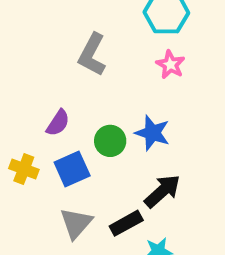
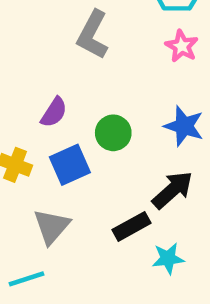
blue star: (152, 133) -> (184, 126), moved
gray triangle: (76, 223) -> (52, 226), moved

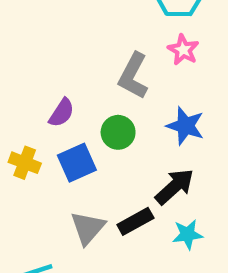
gray L-shape: (93, 35) -> (133, 76), moved
gray triangle: (52, 226) -> (88, 228), moved
cyan star: (168, 258) -> (188, 234), moved

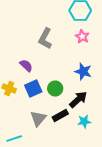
gray L-shape: (133, 76) -> (45, 38), moved
purple semicircle: (62, 113) -> (26, 66), turned -80
green circle: (118, 132) -> (55, 88), moved

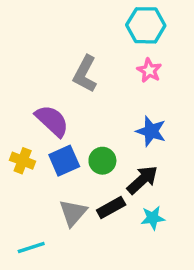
purple semicircle: (26, 66) -> (52, 121), size x1.5

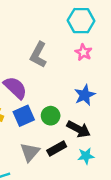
blue star: (151, 131) -> (85, 95), turned 30
black arrow: (142, 180) -> (79, 129), turned 70

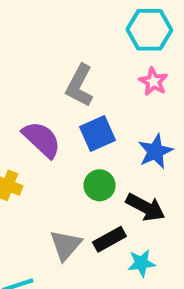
blue square: (24, 116) -> (98, 133), moved
cyan star: (86, 156) -> (141, 263), moved

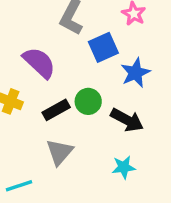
blue square: (98, 133) -> (103, 47), moved
black rectangle: (109, 239) -> (56, 110), moved

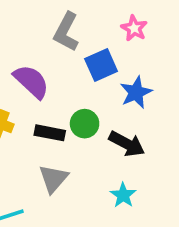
black rectangle: (56, 110) -> (50, 133), turned 40
cyan star: (124, 167) -> (123, 195), turned -30

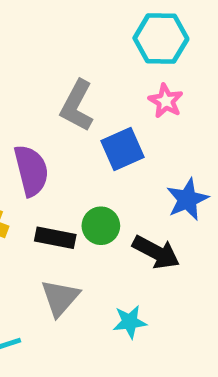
purple semicircle: (31, 81) -> (31, 171), turned 33
blue star: (136, 92) -> (187, 199), moved
cyan star: (123, 195) -> (130, 322), moved, turned 30

